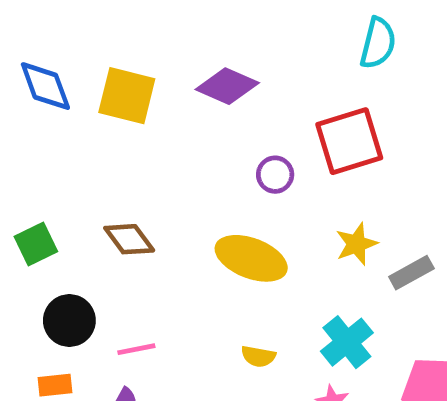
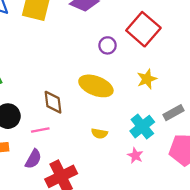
red square: (349, 141) -> (143, 29), turned -32
brown diamond: (129, 239) -> (53, 102), moved, turned 30
gray rectangle: (411, 273) -> (174, 113), moved

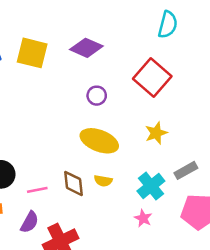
purple circle: (108, 45) -> (97, 96), moved
brown diamond: (53, 102) -> (73, 183), moved
yellow semicircle: (99, 133) -> (103, 181), moved

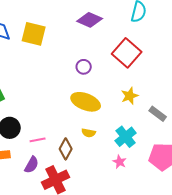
purple diamond: (86, 48) -> (90, 20), moved
gray rectangle: (186, 170) -> (158, 114), moved, turned 66
brown diamond: (73, 183) -> (66, 149), moved, turned 35

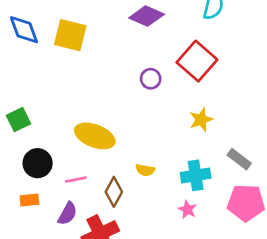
purple circle: (84, 67) -> (151, 79), moved
yellow ellipse: (86, 102) -> (95, 136), moved
gray rectangle: (158, 114) -> (239, 159), moved
cyan cross: (126, 137) -> (196, 175), turned 30

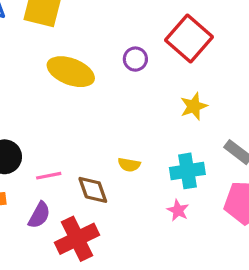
yellow ellipse: (95, 136) -> (71, 72), moved
brown diamond: (114, 192) -> (93, 190), turned -48

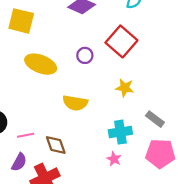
yellow star: (194, 106) -> (125, 88), turned 30
yellow semicircle: (129, 165) -> (75, 103), moved, size x1.6

